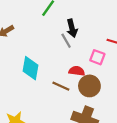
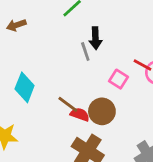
cyan diamond: (31, 68) -> (25, 87), moved
red semicircle: (77, 71) -> (80, 115), moved

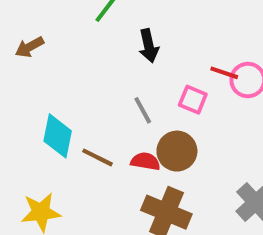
gray line: (85, 51) -> (143, 110), moved
brown line: (68, 104) -> (98, 157), moved

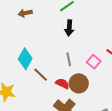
black arrow: (149, 46) -> (69, 28), moved

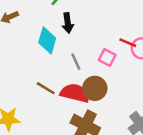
cyan diamond: (25, 59) -> (47, 40), moved
red semicircle: (62, 84) -> (75, 93), size x1.6

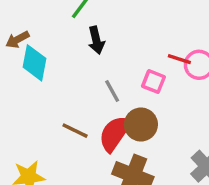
cyan diamond: (47, 40) -> (34, 63), moved
red semicircle: (75, 93) -> (115, 133), turned -64

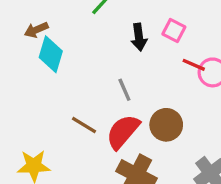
black arrow: (96, 40) -> (139, 37), moved
pink square: (154, 82) -> (174, 30), moved
brown circle: (141, 125) -> (166, 125), moved

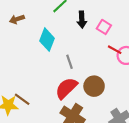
black arrow: (139, 37) -> (82, 20), moved
cyan diamond: (51, 54) -> (47, 40), moved
brown line: (84, 125) -> (22, 99), moved

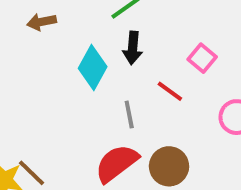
black arrow: (82, 20) -> (133, 48), moved
red line: (115, 50) -> (170, 91), moved

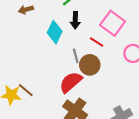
pink square: (202, 58) -> (113, 23), size x1.6
brown circle: (169, 166) -> (90, 65), moved

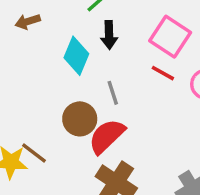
red line: (97, 42) -> (163, 73), moved
brown circle: (90, 65) -> (80, 119), moved

